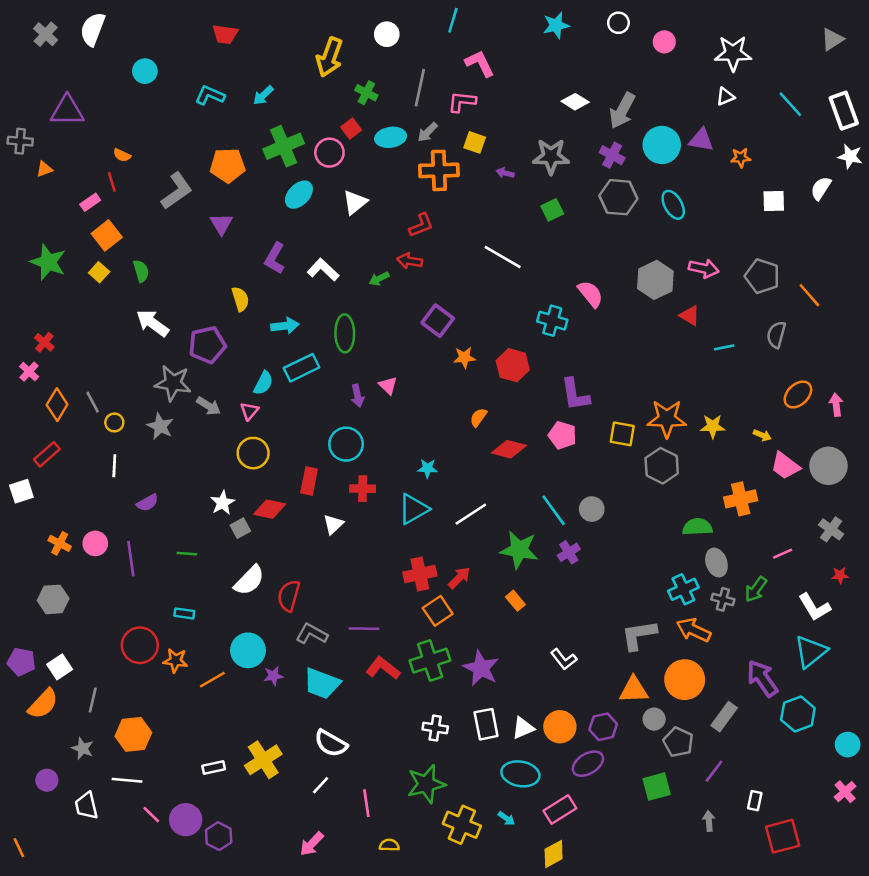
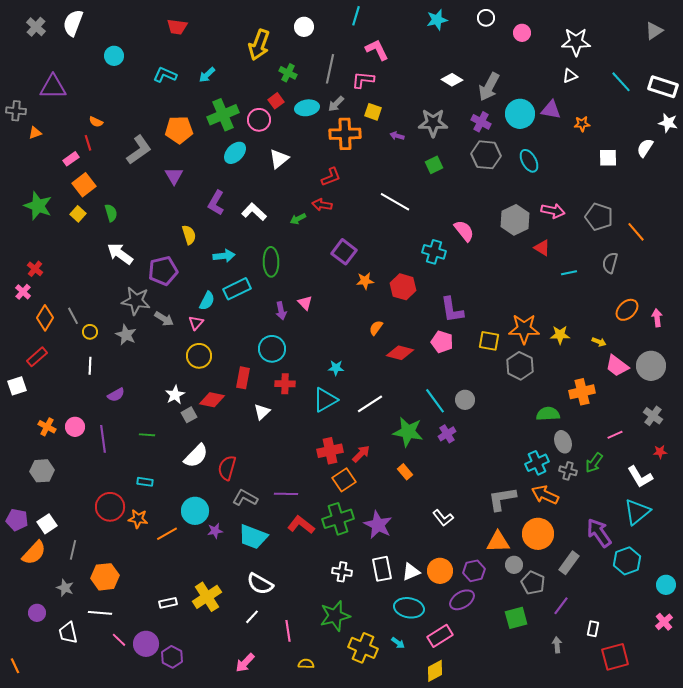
white rectangle: (844, 111) -> (663, 87), turned -52

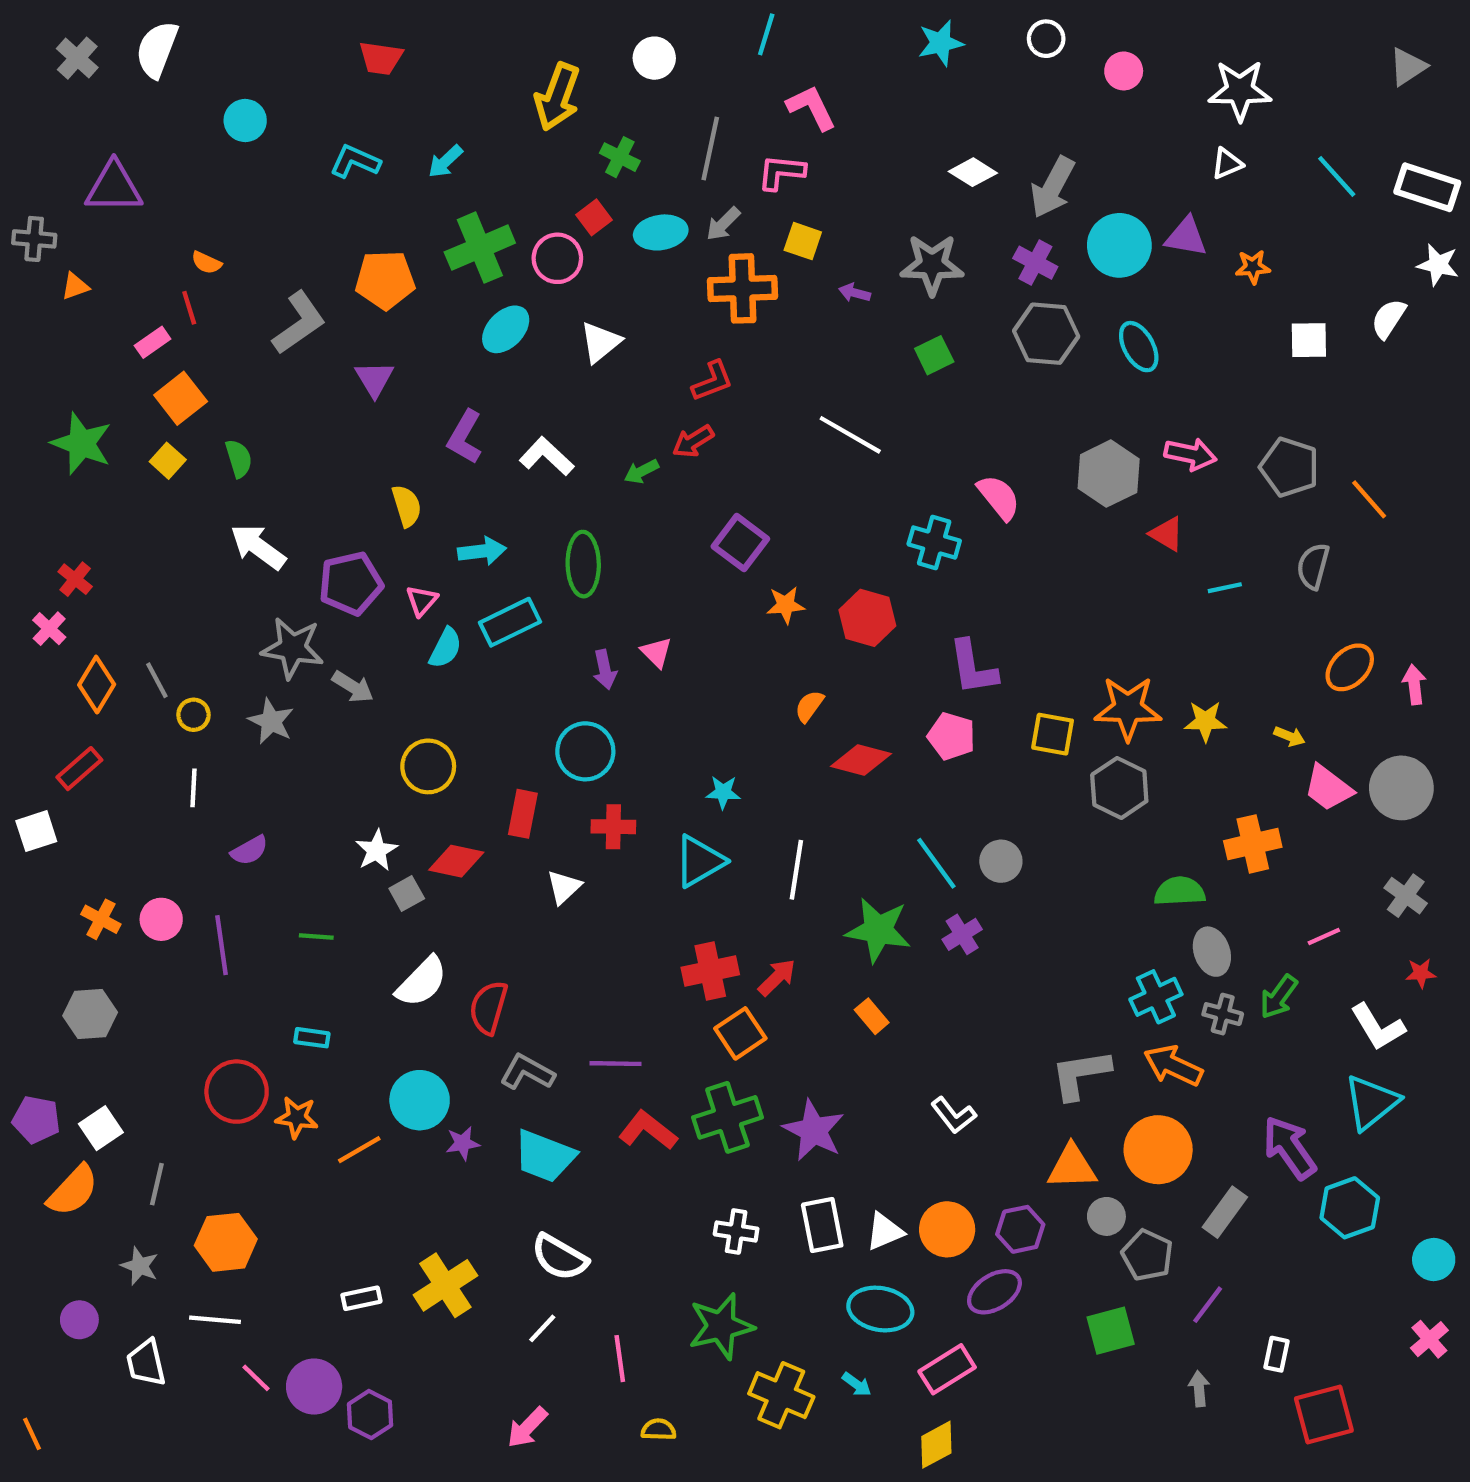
red arrow: (322, 205) -> (693, 441), turned -42
pink triangle: (196, 323) -> (422, 601), moved
white line: (370, 404) -> (796, 870), turned -48

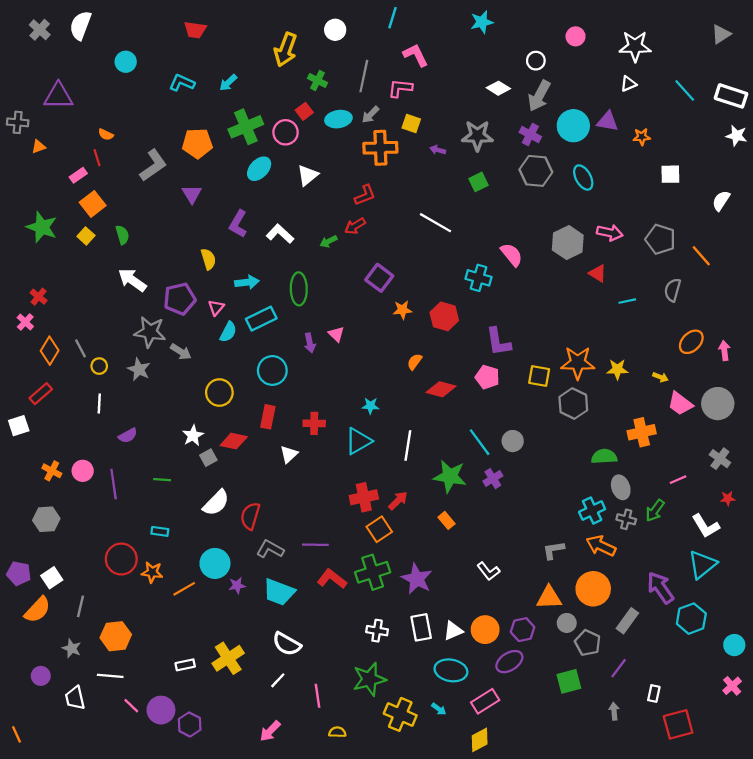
white circle: (1046, 39) -> (536, 61), moved
white semicircle: (1388, 319) -> (721, 201), moved
cyan circle: (585, 751) -> (272, 370), moved
gray L-shape: (1081, 1074) -> (553, 550), size x0.7

